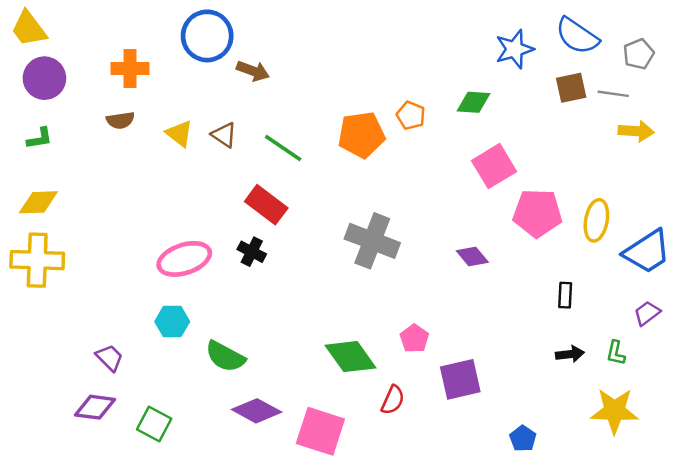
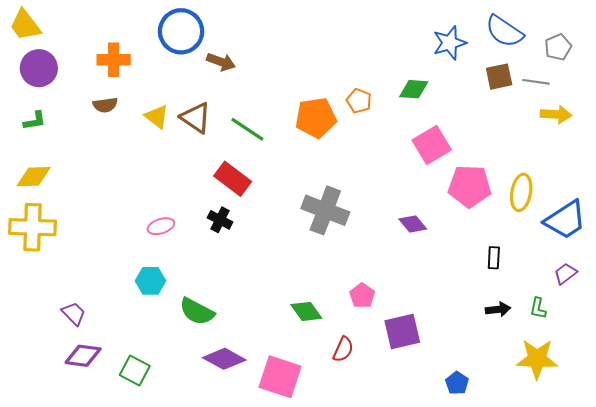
brown triangle: (224, 135) -> (196, 118), size x1.4
pink ellipse: (184, 259) -> (161, 226), size x0.6
green diamond: (351, 357) -> (306, 311), size x0.7
purple trapezoid: (110, 358) -> (74, 314), moved

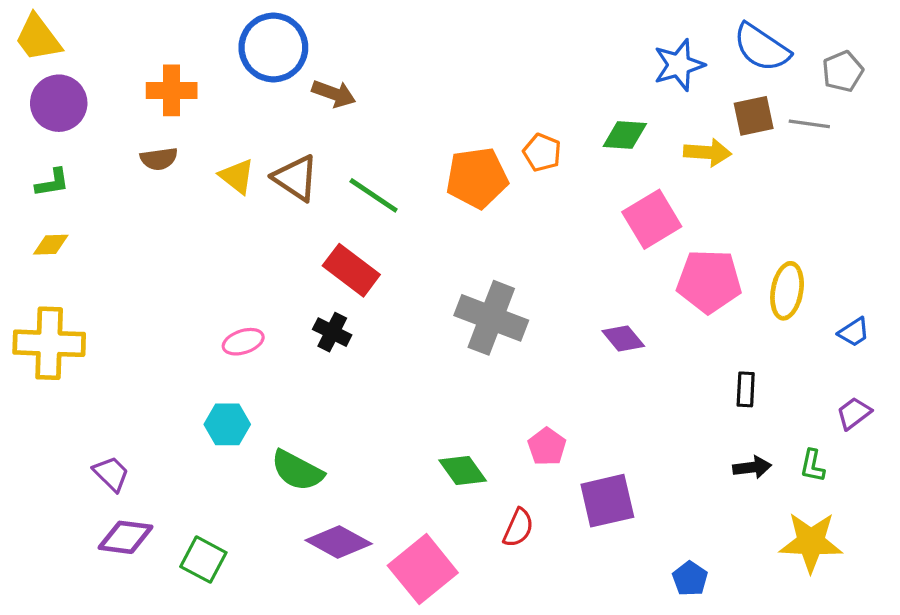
yellow arrow: (556, 115) -> (708, 152), moved
yellow diamond: (34, 177) -> (51, 245), moved, size x0.7
blue trapezoid: (565, 220) -> (854, 332), size x0.5
pink square: (280, 377) -> (423, 569), turned 33

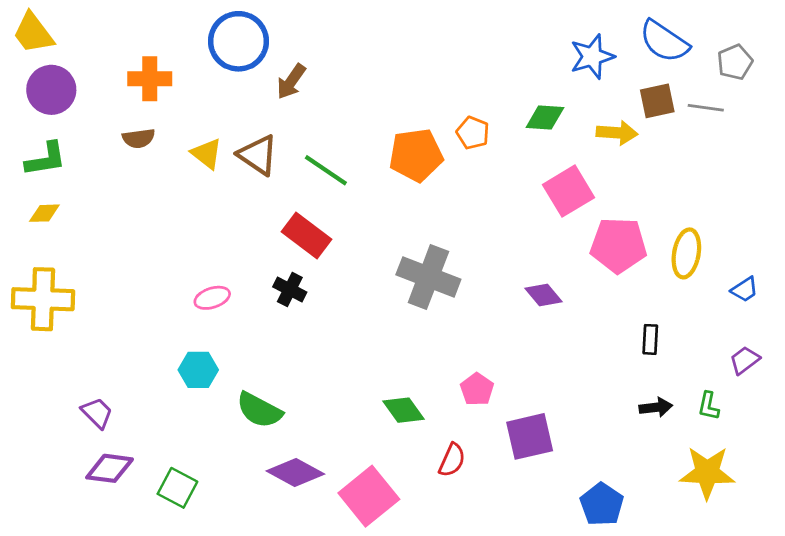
brown arrow: (334, 94) -> (291, 82), turned 105
green L-shape: (52, 183) -> (46, 159), size x1.4
blue pentagon: (690, 579) -> (602, 504), size x1.4

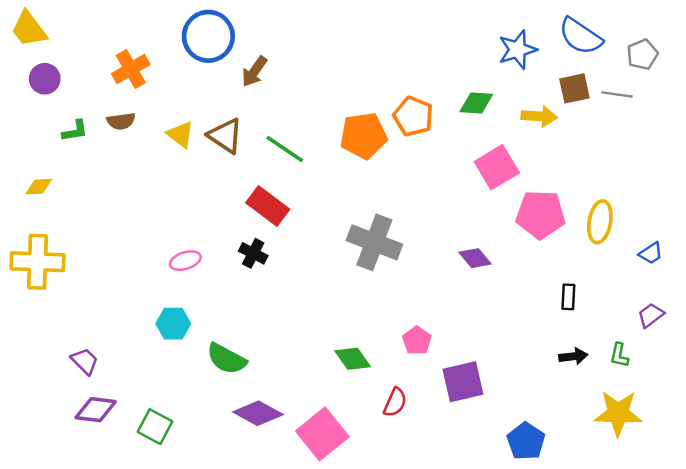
orange cross: (150, 79) -> (131, 69), turned -30
purple circle: (51, 90) -> (45, 79), size x0.7
orange pentagon: (473, 133) -> (413, 116), size x1.4
green L-shape: (46, 159) -> (75, 131), moved, size x0.7

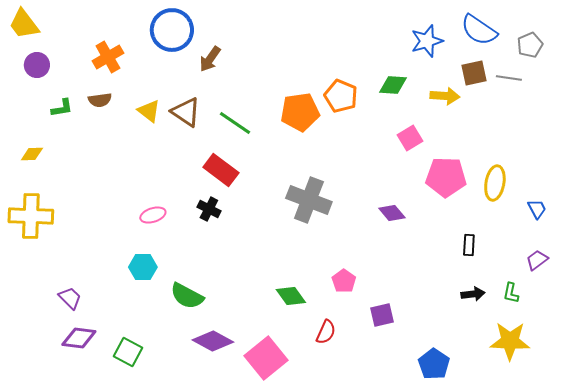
pink square: (497, 167) -> (410, 138), size x0.7
blue trapezoid: (651, 253) -> (537, 209), turned -85
purple square: (463, 382) -> (382, 315), size x0.7

